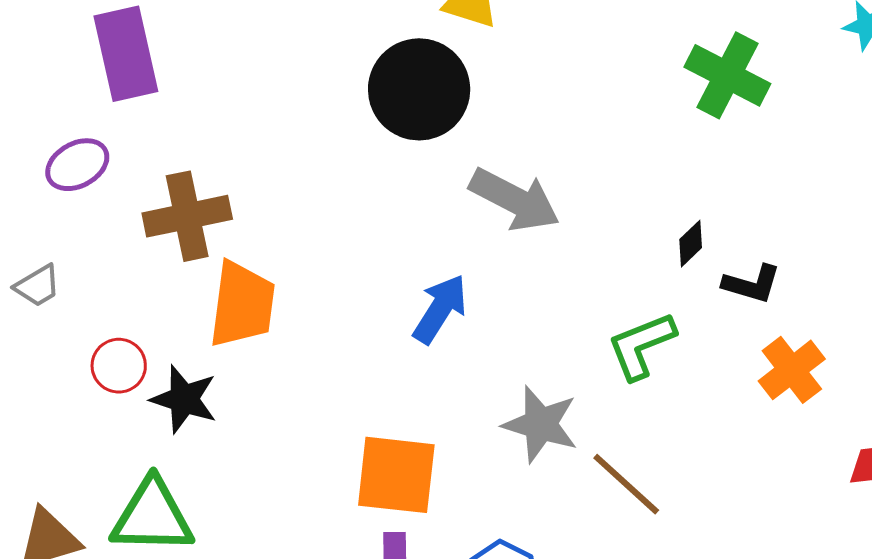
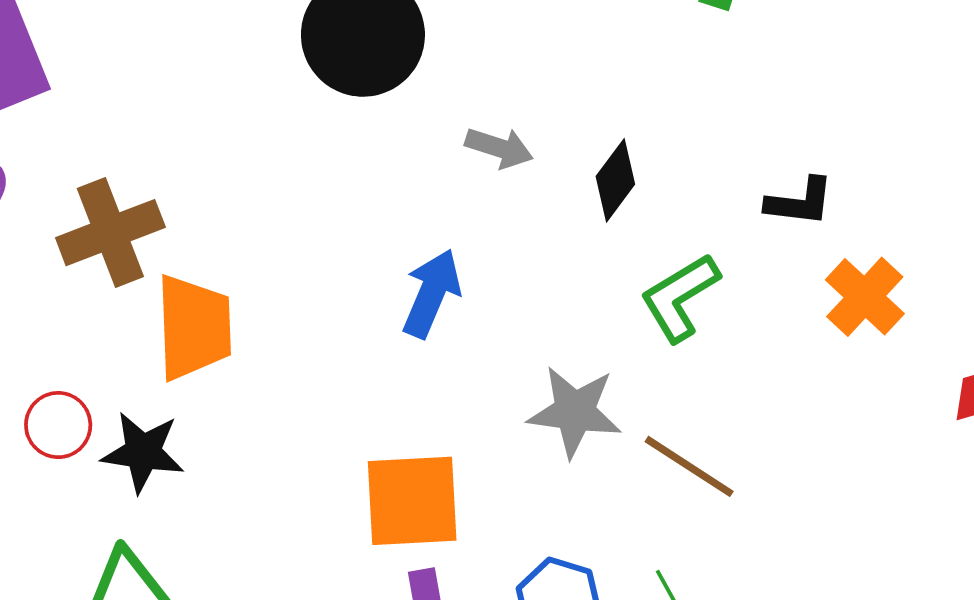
gray arrow: (515, 200) -> (499, 148), size x0.6
black diamond: (691, 244) -> (615, 180), moved, size x1.4

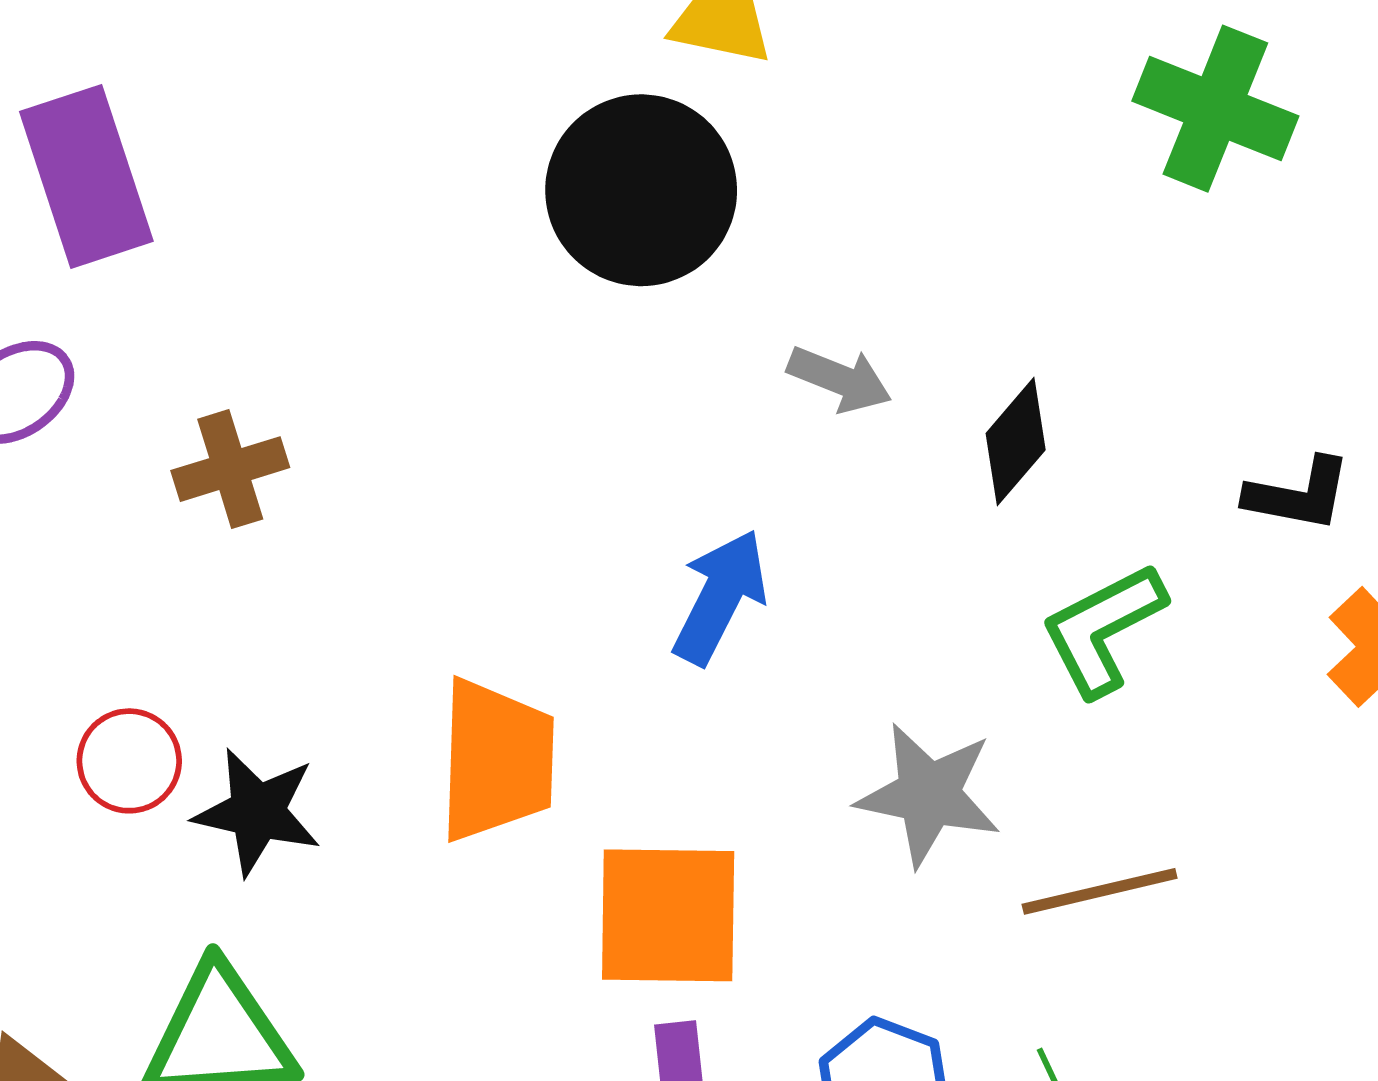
brown cross: (110, 233) -> (230, 469), size x0.7
orange trapezoid: (194, 327) -> (497, 760), moved
brown line: (689, 466) -> (1100, 891), turned -50

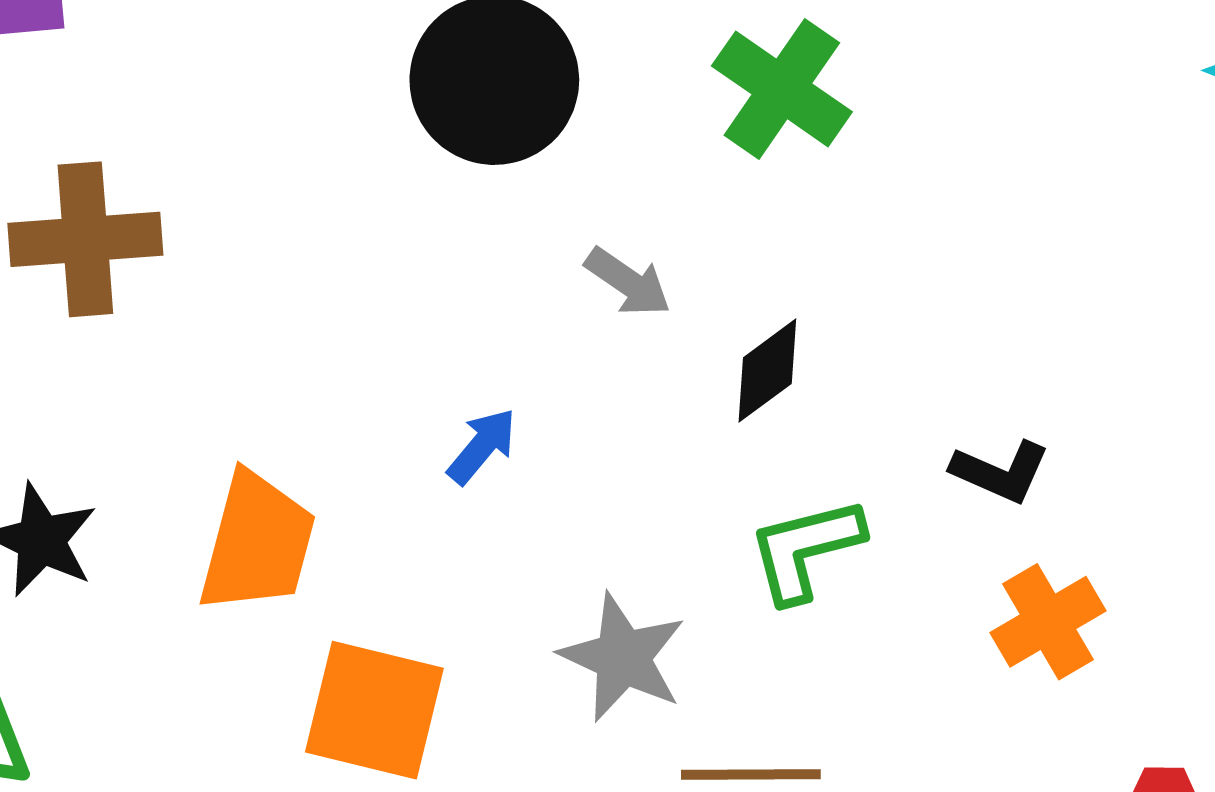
green cross: (1215, 109) -> (782, 89), moved
brown cross: (230, 469) -> (85, 239), size x1.5
blue arrow: (720, 597) -> (482, 446), size x0.7

